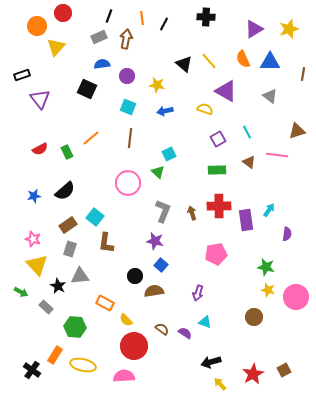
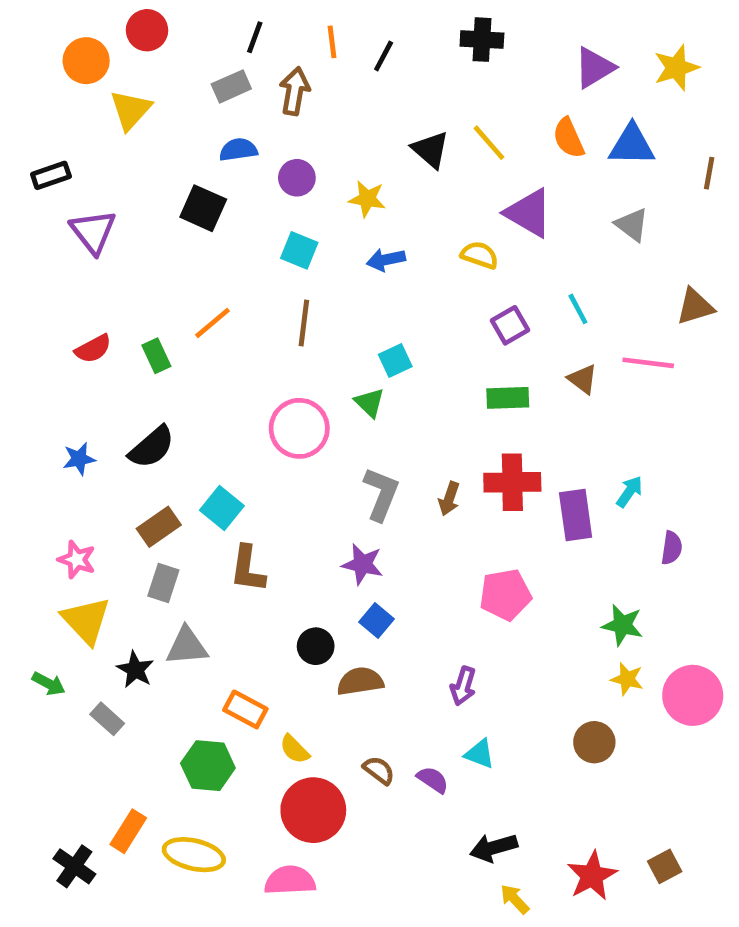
brown arrow: (192, 213) -> (449, 499), turned -144
green hexagon: (75, 327) -> (208, 766), moved

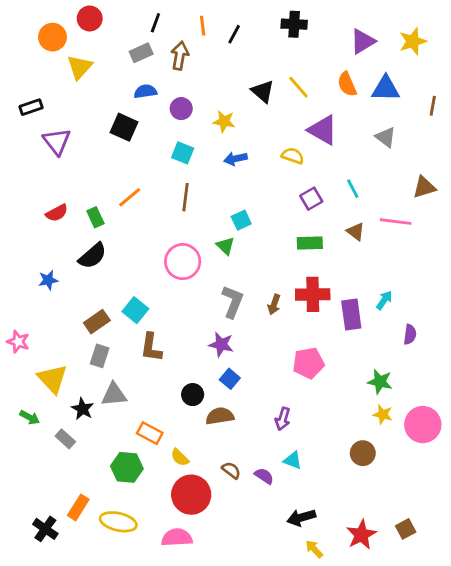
black semicircle: (152, 447) -> (93, 256), moved
pink star: (77, 560) -> (18, 342), moved

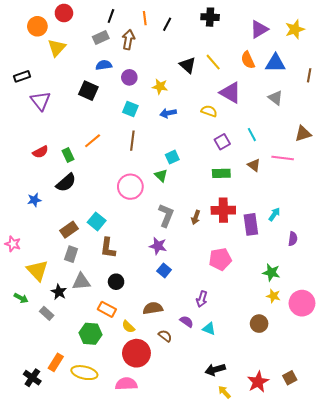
black circle: (193, 395) -> (116, 282), moved
brown semicircle: (220, 416) -> (153, 308), moved
purple semicircle: (264, 476) -> (187, 322), moved

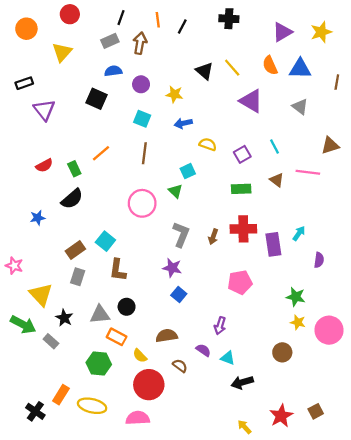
orange circle: (37, 26) -> (26, 29), moved
yellow semicircle: (209, 111) -> (208, 144), moved
gray triangle: (81, 282) -> (100, 315), moved
green arrow: (21, 298) -> (23, 325), size x1.6
black arrow: (215, 370) -> (242, 382), moved

